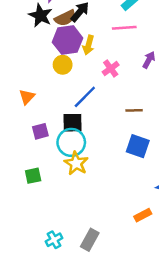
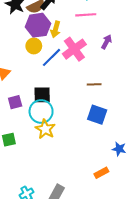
pink cross: (111, 68) -> (74, 49), size x1.6
blue line: (85, 97) -> (51, 57), moved

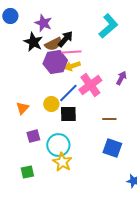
pink line: (86, 15) -> (71, 52), moved
yellow arrow: (56, 29) -> (72, 66), turned 56
yellow circle: (34, 46) -> (51, 104), moved
black square: (42, 95) -> (68, 114), moved

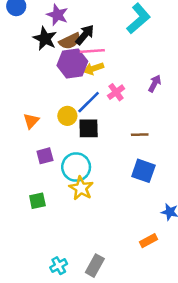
pink cross: (90, 85) -> (116, 92), size x0.6

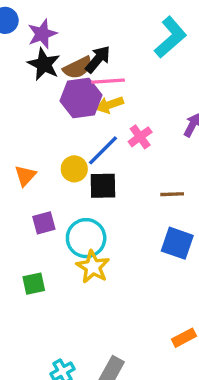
purple star: (57, 15) -> (42, 34), moved, turned 30

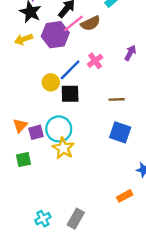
brown semicircle: (78, 68) -> (91, 23), moved
pink line: (108, 81) -> (73, 23), turned -35
yellow arrow: (110, 105) -> (24, 39), moved
orange triangle: (25, 176) -> (20, 126), moved
purple square: (44, 223) -> (36, 132), moved

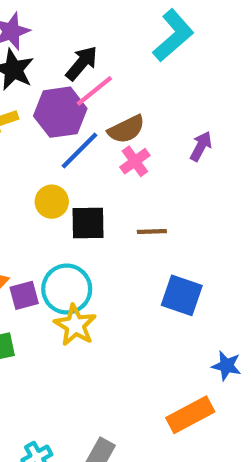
brown semicircle: (91, 23) -> (126, 129), moved
blue line: (70, 70) -> (79, 151), moved
brown line: (117, 99) -> (152, 231), moved
orange rectangle: (125, 196) -> (190, 415), size x1.5

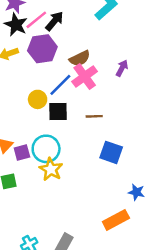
pink line: (94, 91) -> (36, 20), moved
blue line: (79, 151) -> (60, 85), moved
pink cross: (135, 161) -> (85, 76), size x1.5

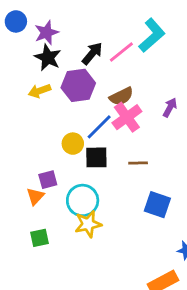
pink line: (36, 20) -> (121, 52), moved
purple square: (22, 152) -> (48, 180), moved
yellow star: (51, 169) -> (88, 224), turned 30

